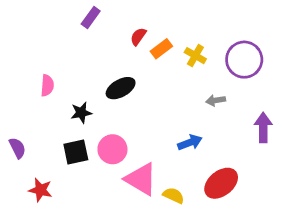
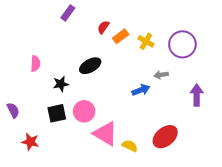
blue arrow: (190, 142) -> (141, 90), moved

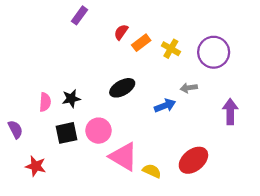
pink semicircle: (35, 64) -> (45, 102), moved
black ellipse: (90, 66) -> (122, 88), moved

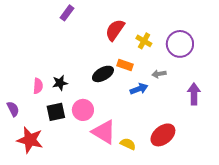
red semicircle: (121, 32) -> (115, 30), moved, size x1.6
orange rectangle: (141, 43) -> (125, 65), moved, turned 56
red star: (36, 166) -> (30, 140), size x1.5

